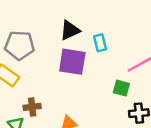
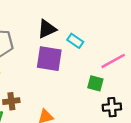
cyan rectangle: (100, 43) -> (75, 41), turned -42

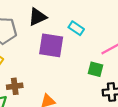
black triangle: (47, 29) -> (37, 17), moved

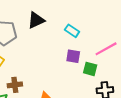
purple square: (51, 45) -> (73, 56), moved, size x0.6

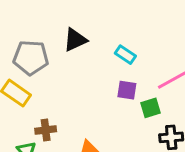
green square: (90, 69) -> (151, 108), turned -32

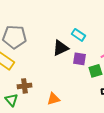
black triangle: (75, 40) -> (60, 48), moved

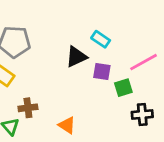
orange triangle: (53, 99) -> (67, 125), turned 48

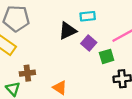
cyan rectangle: (101, 39) -> (88, 16), turned -40
purple square: (102, 71) -> (89, 43), turned 32

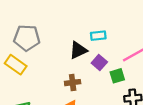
brown cross: (27, 73) -> (73, 83), moved

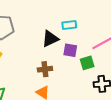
purple square: (99, 62) -> (70, 50), turned -32

